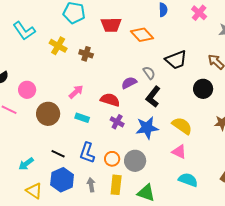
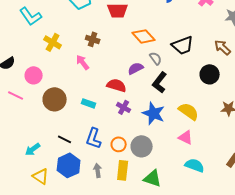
orange diamond: (142, 35) -> (144, 36), moved
yellow cross: (58, 46) -> (53, 42), moved
pink arrow: (76, 92) -> (83, 62), moved, turned -84
blue star: (147, 128) -> (154, 113), turned 30

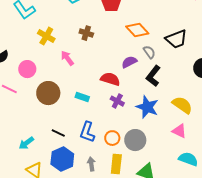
pink arrow: (83, 62) -> (67, 58), moved

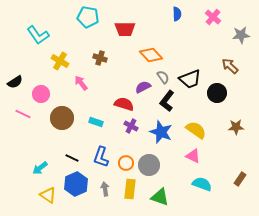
black trapezoid: (176, 39) -> (190, 79), moved

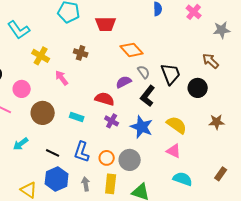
black trapezoid: (190, 79) -> (171, 74), turned -90
cyan arrow: (40, 168) -> (21, 144), moved

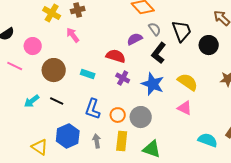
brown cross: (81, 53) -> (78, 10), moved, turned -32
black line: (53, 153) -> (57, 101), moved
cyan semicircle: (183, 179) -> (208, 140), moved

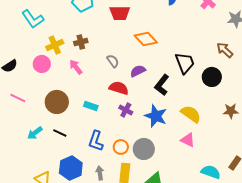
yellow cross: (52, 13) -> (55, 45), turned 36
gray semicircle: (155, 29) -> (113, 61), moved
pink circle: (33, 46) -> (42, 64), moved

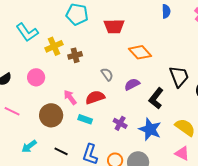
yellow cross: (55, 45) -> (54, 46), moved
pink arrow: (76, 67) -> (70, 97), moved
red semicircle: (119, 88) -> (95, 97), moved, turned -36
black line: (60, 133) -> (61, 151), moved

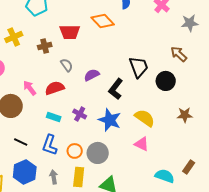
red trapezoid: (114, 26) -> (70, 32), moved
orange diamond: (140, 52) -> (103, 21), moved
brown cross: (75, 55) -> (45, 46), moved
cyan rectangle: (85, 119) -> (54, 117), moved

